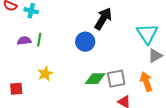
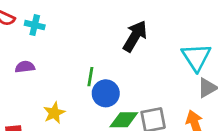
green line: (39, 40) -> (90, 77), moved
blue circle: (85, 42) -> (106, 93), moved

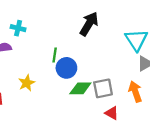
cyan cross: (35, 25) -> (18, 28), moved

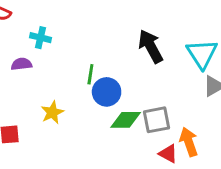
black arrow: (89, 24) -> (151, 46), moved, turned -60
orange arrow: (135, 92) -> (189, 142), moved

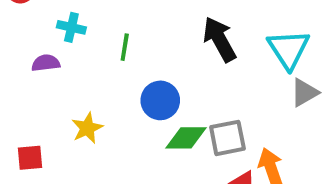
green line: (90, 74) -> (125, 47), moved

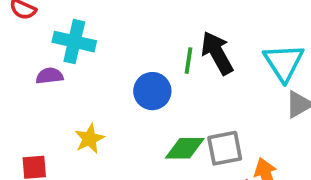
cyan cross: (71, 27) -> (74, 42), size x1.5
green line: (125, 47) -> (189, 61), moved
blue circle: (160, 100) -> (152, 91), moved

